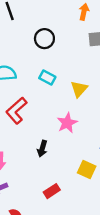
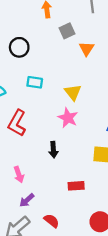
yellow triangle: (79, 89) -> (73, 92), moved
red rectangle: (52, 191) -> (76, 186), turned 49

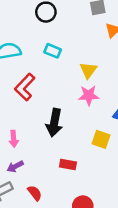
pink star: (68, 118) -> (89, 95), moved, turned 30
black arrow: (53, 150) -> (54, 123), size x1.6

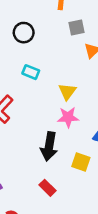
black arrow: (54, 123) -> (49, 146), moved
red rectangle: (68, 164) -> (47, 188), turned 35

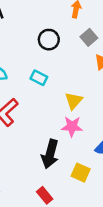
gray square: (76, 28) -> (89, 37), turned -35
black circle: (24, 33) -> (49, 40), moved

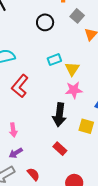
cyan rectangle: (39, 78) -> (54, 60), moved, turned -40

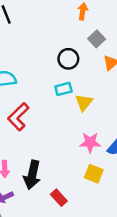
black circle: (45, 22) -> (68, 59), moved
pink star: (74, 90) -> (90, 143), moved
black arrow: (59, 115) -> (32, 175), moved

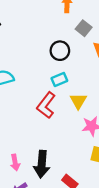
yellow triangle: (84, 102) -> (78, 101), moved
red L-shape: (18, 117) -> (46, 105), moved

